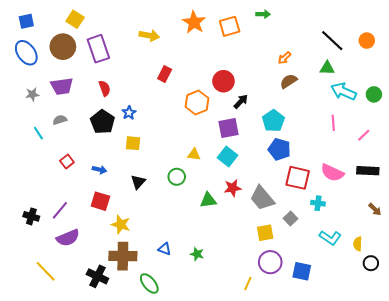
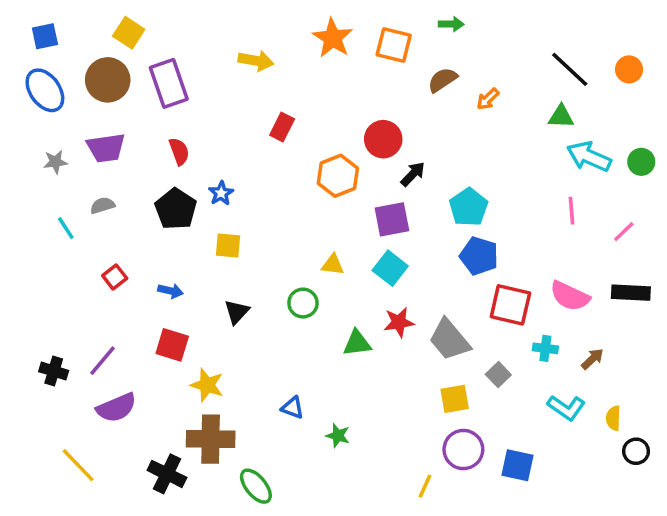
orange square: (230, 26) -> (394, 45), turned 30
brown semicircle: (289, 81) -> (442, 80), moved
brown arrow: (375, 209) -> (592, 359), moved, turned -88
blue triangle: (165, 249) -> (293, 408), moved

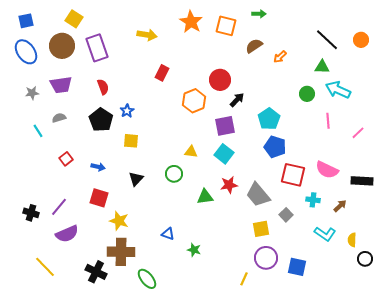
green circle: (641, 162) -> (307, 94), moved
black rectangle: (631, 293) -> (362, 181), moved

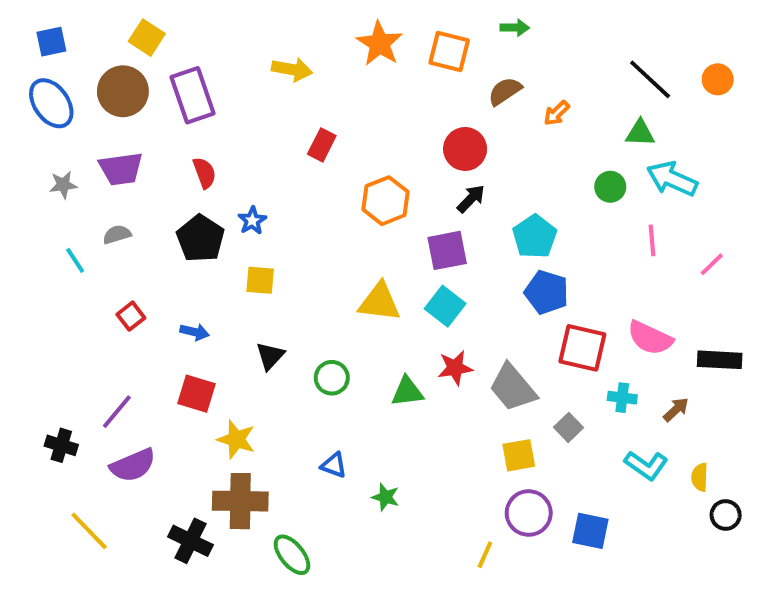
red circle: (220, 80) -> (465, 149), moved
yellow triangle: (191, 152) -> (380, 302), size x1.6
green circle: (174, 174) -> (332, 378), moved
black cross: (31, 213) -> (61, 445), moved

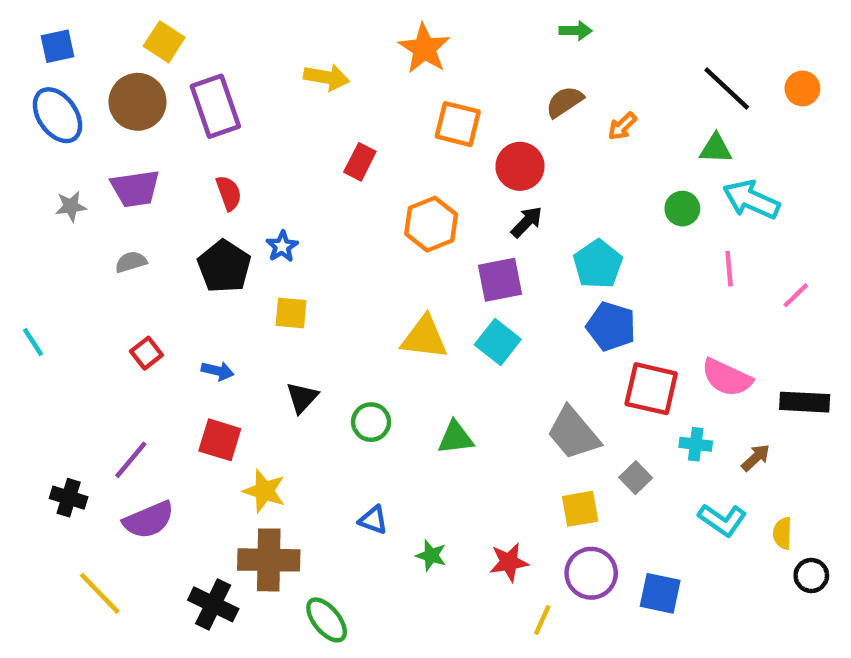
orange square: (449, 51) -> (458, 124), moved
cyan line: (75, 260) -> (33, 342), moved
red star: (455, 368) -> (509, 562), moved

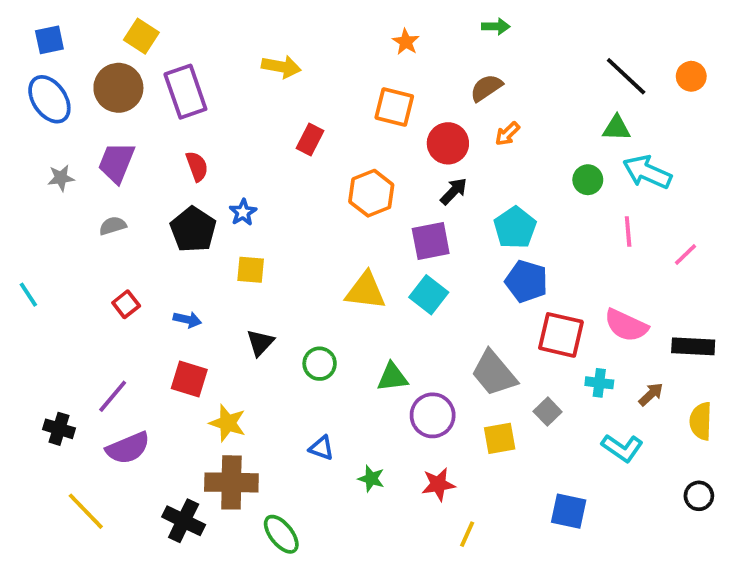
orange star: (424, 48) -> (406, 42), moved, size x0.6
orange arrow: (622, 126) -> (507, 134), moved
purple trapezoid: (135, 189) -> (116, 162), turned 120
yellow semicircle: (782, 533) -> (701, 421), moved, size x1.4
purple circle: (591, 573) -> (433, 415), moved

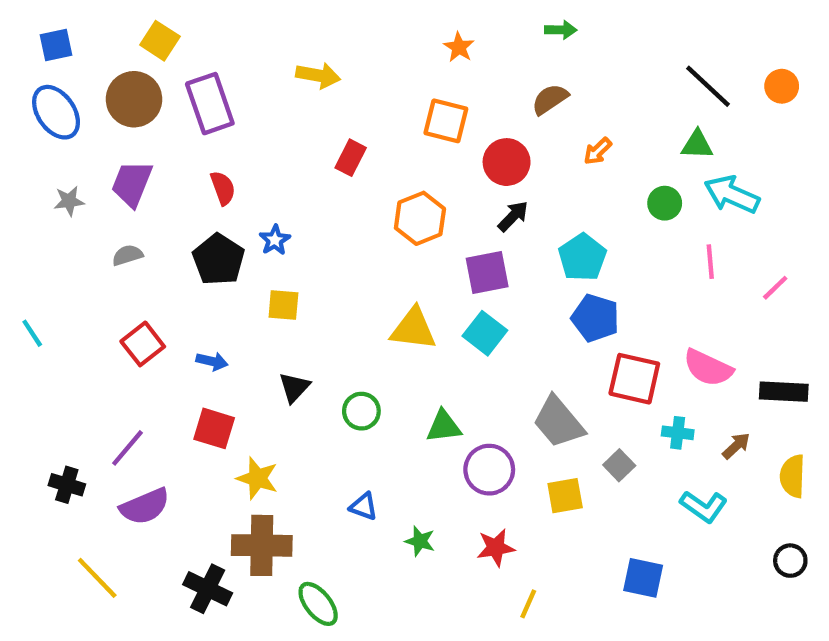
orange arrow: (507, 134) -> (598, 151), moved
red square: (126, 304) -> (143, 344), size x1.4

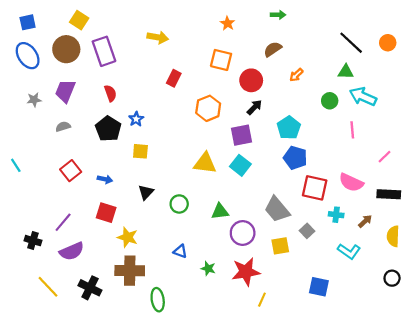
pink line: (775, 288) -> (384, 157), moved
red star: (496, 548) -> (246, 272), size x1.5
black cross: (208, 589) -> (90, 288), moved
green ellipse: (318, 604) -> (158, 300), turned 30

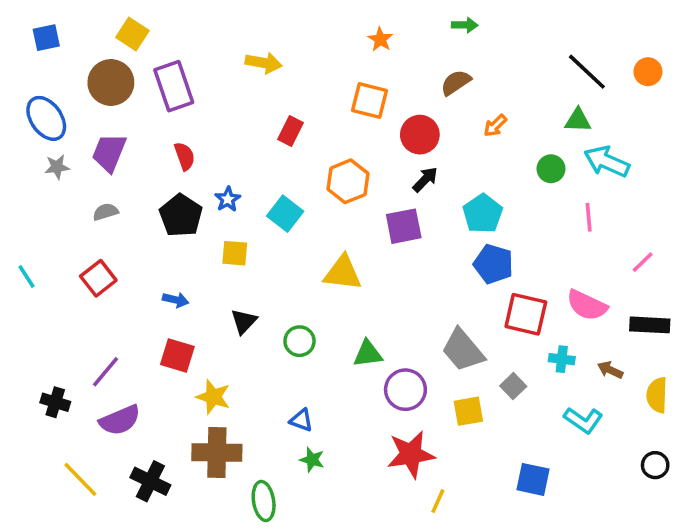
blue ellipse: (28, 56) -> (46, 118), moved
cyan square: (240, 165) -> (285, 214), moved
red square: (71, 171) -> (98, 278), moved
brown arrow: (365, 221) -> (610, 370), turned -112
green star: (208, 268) -> (312, 460), moved

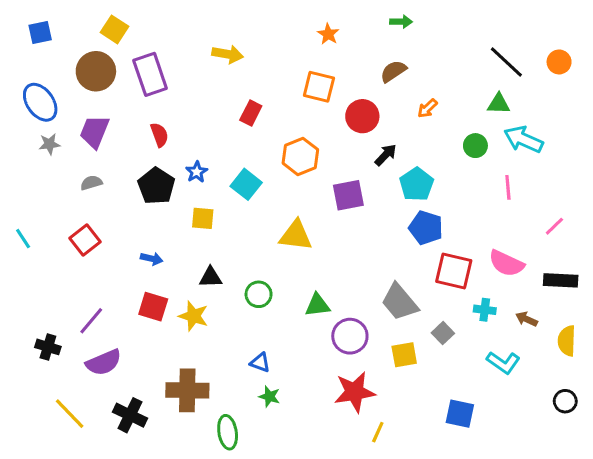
black arrow: (425, 179) -> (386, 155), moved
black triangle: (244, 321) -> (211, 277), turned 45
yellow star: (213, 397) -> (193, 316), moved

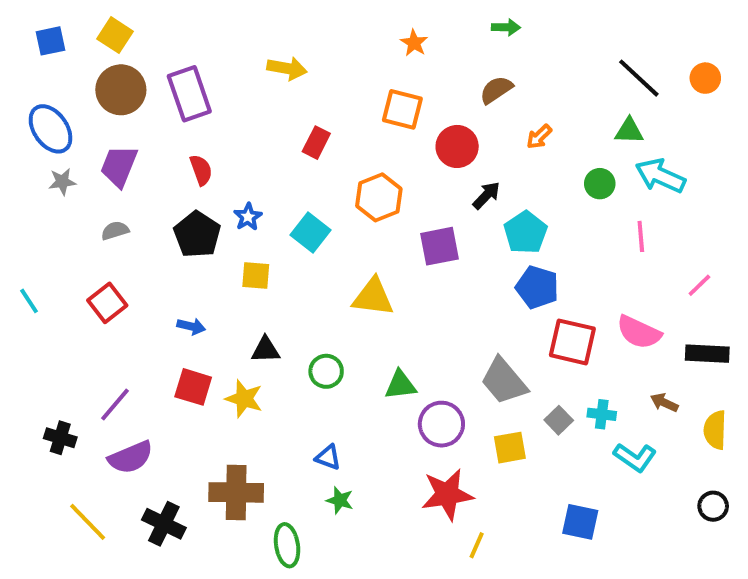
yellow square: (114, 29) -> (115, 35), moved
cyan cross: (485, 310) -> (602, 414), moved

